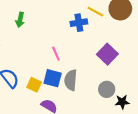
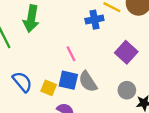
green arrow: (20, 20) -> (31, 19), size x1.6
gray semicircle: (71, 80) -> (88, 82), turned -36

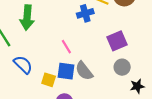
purple square: (126, 52) -> (117, 41), turned 30
blue semicircle: (22, 82) -> (23, 65), moved
gray circle: (127, 90) -> (122, 67), moved

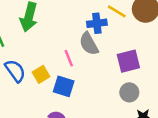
gray semicircle: (84, 71) -> (89, 44), moved
yellow square: (49, 80) -> (41, 74), moved, turned 32

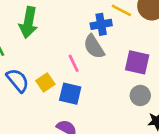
purple square: (128, 61) -> (137, 62), turned 30

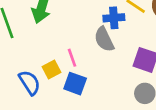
pink line: (74, 63) -> (72, 58), moved
blue semicircle: (18, 80) -> (30, 83), moved

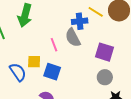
pink line: (72, 58) -> (54, 45), moved
yellow square: (52, 70) -> (34, 62), turned 32

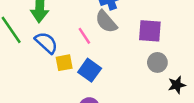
blue semicircle: (18, 72) -> (46, 43), moved
blue square: (52, 72) -> (90, 70), turned 30

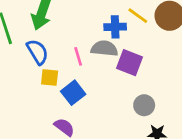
gray semicircle: (106, 22) -> (104, 48), turned 120
purple square: (150, 31) -> (130, 63), moved

